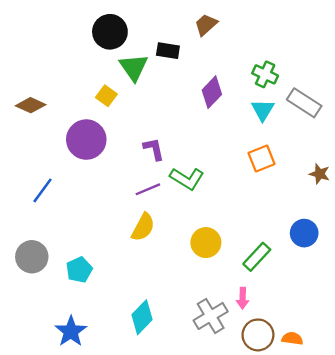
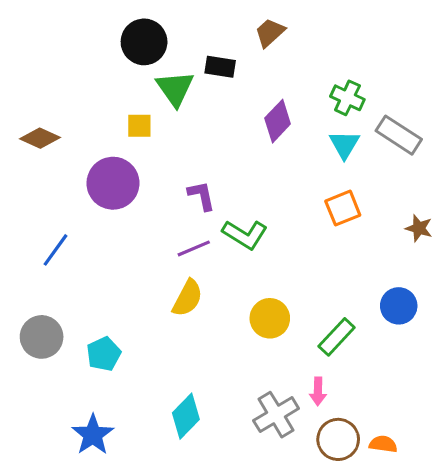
yellow square: (106, 96) -> (139, 126), turned -36

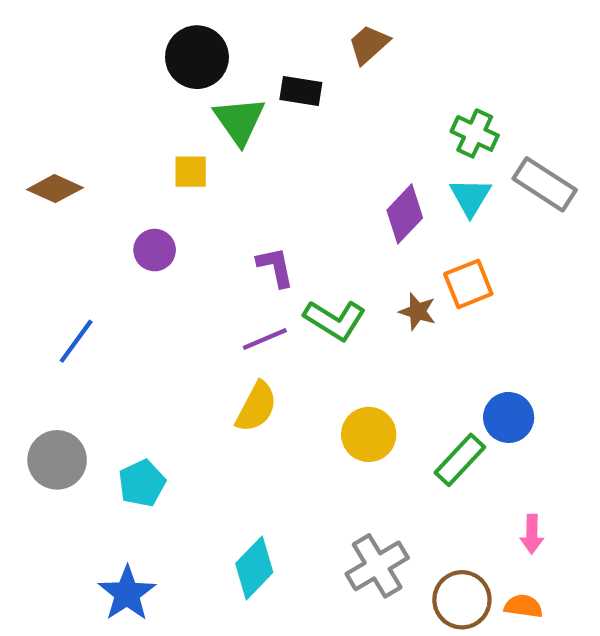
purple diamond: (278, 121) -> (405, 214), moved
purple circle: (113, 183) -> (155, 250), size x0.6
brown star: (419, 228) -> (417, 311), moved
blue circle: (399, 306) -> (509, 417), moved
pink arrow: (318, 391) -> (532, 534), moved

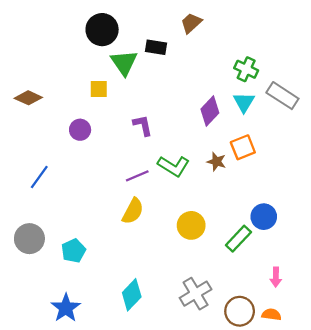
purple L-shape: (275, 267) -> (143, 125), moved

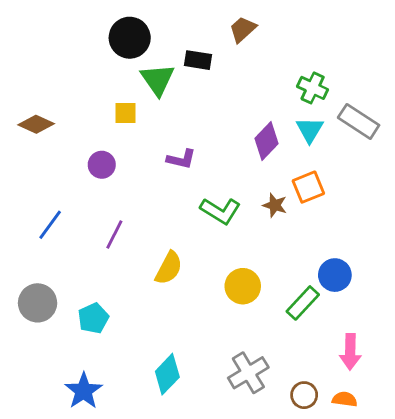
purple L-shape: (143, 125) -> (181, 159), turned 115
purple line: (137, 176) -> (114, 235), moved, turned -40
pink arrow: (276, 277) -> (350, 352), size x1.4
brown circle: (240, 311) -> (304, 395), size x0.7

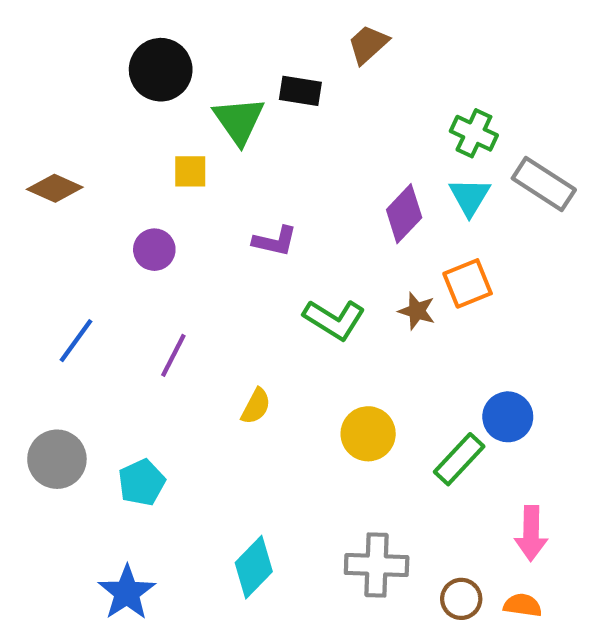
black circle: (130, 38) -> (161, 70), moved
yellow semicircle: (169, 268) -> (256, 406), size x0.7
gray cross: (248, 373) -> (377, 565), turned 33

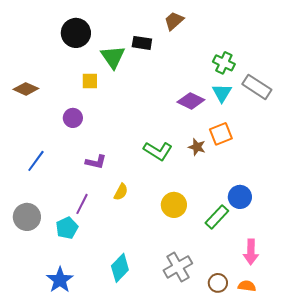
purple diamond: (404, 214) -> (191, 101), turned 72
purple L-shape: (275, 241) -> (96, 162), moved
purple line: (173, 355) -> (82, 204), moved
gray cross: (377, 565) -> (178, 267), turned -32

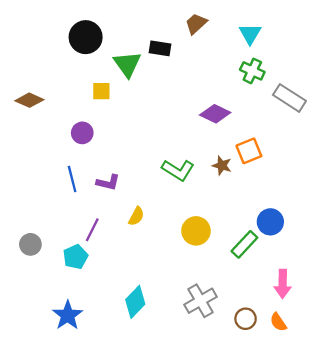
cyan triangle: (222, 93) -> (250, 34), moved
blue line: (36, 161) -> (72, 179), moved, turned -50
gray circle: (27, 217) -> (30, 244), size x0.7
orange semicircle: (247, 286) -> (278, 322), turned -132

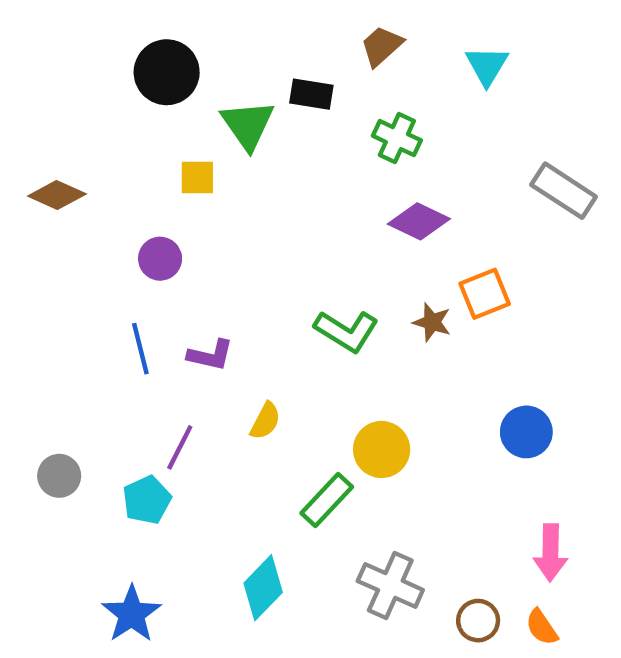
green cross: (252, 71) -> (397, 138), moved
green rectangle: (244, 244) -> (327, 500), moved
gray cross: (201, 301) -> (390, 585), turned -36

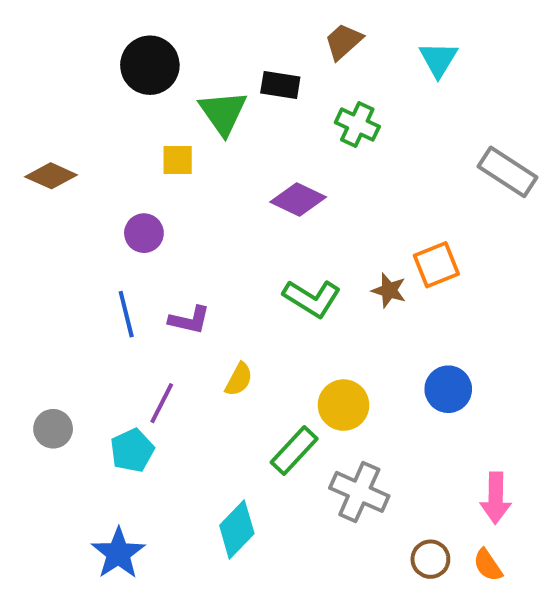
purple diamond: (419, 221) -> (298, 200), moved
blue circle: (526, 432) -> (448, 389), moved
gray cross: (390, 585) -> (359, 492), moved

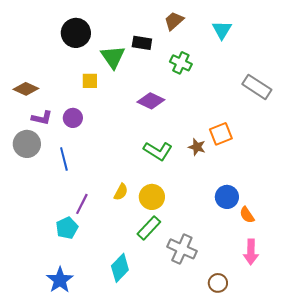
purple L-shape: (189, 320) -> (42, 118), moved
yellow circle: (344, 405) -> (152, 197), moved
gray circle: (53, 429) -> (27, 144), moved, size x1.4
orange semicircle: (488, 565) -> (247, 215), moved

